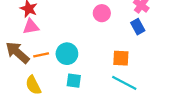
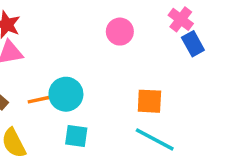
blue rectangle: (138, 27) -> (193, 44), moved
orange line: (41, 55) -> (40, 99), moved

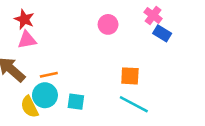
blue rectangle: (193, 44) -> (162, 33), turned -30
cyan circle: (66, 94) -> (45, 95), moved

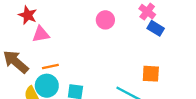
pink triangle: (27, 40) -> (41, 34), moved
orange square: (130, 76) -> (151, 74), moved

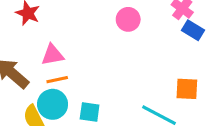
pink triangle: (41, 34) -> (53, 55), moved

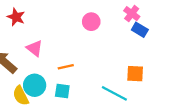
pink triangle: (53, 55) -> (35, 48), turned 48
orange line: (57, 80) -> (66, 67), moved

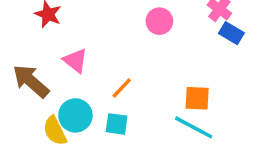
orange line: (66, 67) -> (122, 88), turned -35
orange square: (135, 74) -> (197, 98), moved

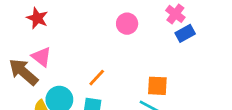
blue rectangle: (231, 33) -> (185, 33), turned -60
pink triangle: (75, 61) -> (41, 57), moved

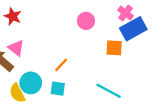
blue rectangle: (185, 33) -> (133, 29), size x1.6
orange square: (157, 86) -> (114, 48), moved

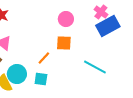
orange square: (114, 48) -> (64, 43), moved
cyan line: (109, 91) -> (95, 67), moved

